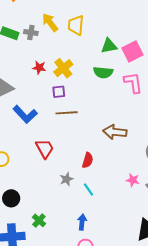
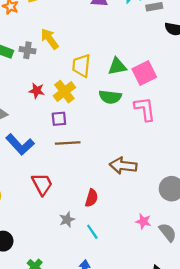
yellow trapezoid: (76, 25) -> (81, 66), moved

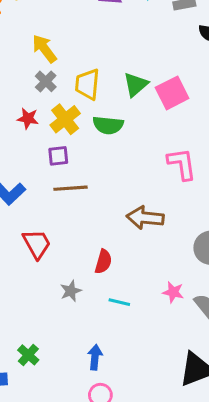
gray cross: (27, 50) -> (46, 81), moved, turned 35
green triangle: (117, 66) -> (136, 85), turned -30
green semicircle: (110, 97) -> (108, 125), moved
pink L-shape: (145, 109) -> (182, 164), moved
cyan line: (92, 232) -> (119, 302), moved, turned -42

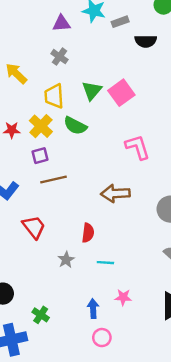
gray cross: (46, 81) -> (59, 57), moved
green semicircle: (108, 125) -> (75, 126), turned 30
pink star: (173, 292) -> (123, 297), moved

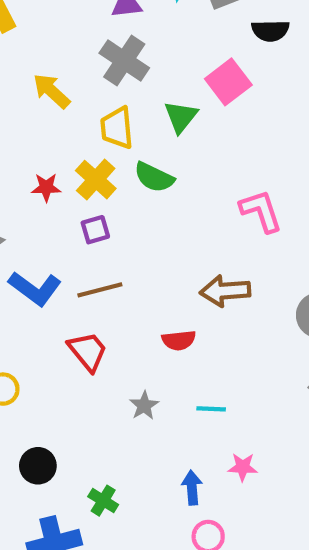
gray cross: (59, 57) -> (124, 60), size x1.6
pink square: (121, 93) -> (228, 82), moved
brown line: (53, 179) -> (100, 290), moved
red semicircle: (88, 233) -> (179, 340), moved, turned 78

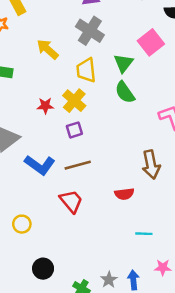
green semicircle: (154, 177) -> (125, 92), moved, turned 30
brown arrow: (225, 291) -> (151, 165), turned -96
gray star: (144, 406) -> (109, 280), moved

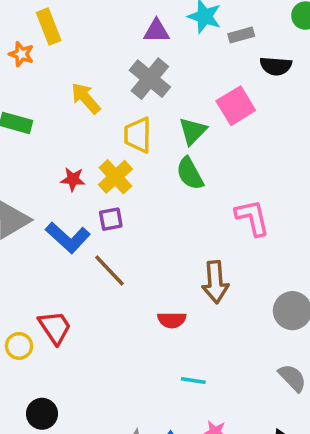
blue L-shape: (40, 165) -> (68, 238), moved
brown line: (78, 165) -> (109, 270), turned 55
red trapezoid: (71, 201) -> (55, 327), moved

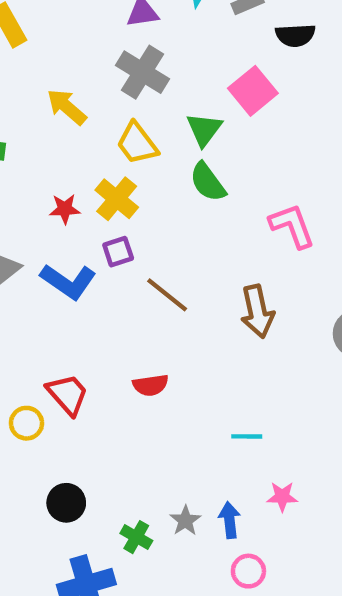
yellow trapezoid: (138, 135) -> (137, 143), turned -30
brown line: (109, 270) -> (167, 295), moved
red semicircle: (172, 320) -> (151, 385), moved

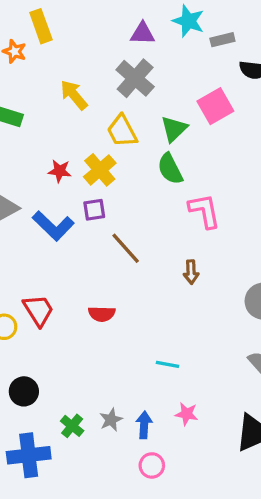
pink L-shape: (292, 226) -> (205, 211), moved
brown arrow: (257, 311) -> (191, 272), size x0.6

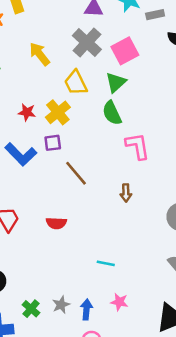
pink square: (215, 106) -> (125, 51), moved

